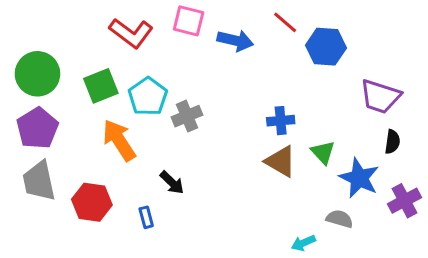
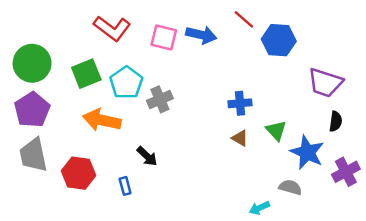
pink square: (189, 21) -> (164, 37), moved
orange arrow: (119, 140) -> (102, 120), turned -45
brown triangle: (281, 161) -> (240, 138), size x0.6

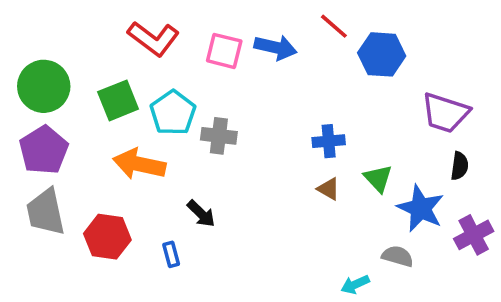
gray cross: (160, 99) -> (219, 136), turned 30

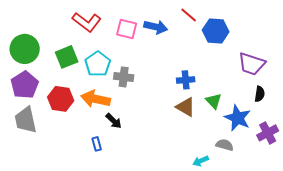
orange arrow: (139, 164) -> (96, 99), moved
brown triangle: (329, 189) -> (186, 107), size x1.5
red hexagon: (107, 237) -> (61, 99), moved

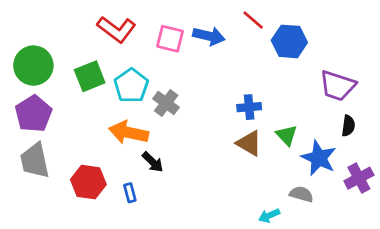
gray cross: (124, 77) -> (166, 103), turned 30
red hexagon: (61, 99) -> (88, 182), moved

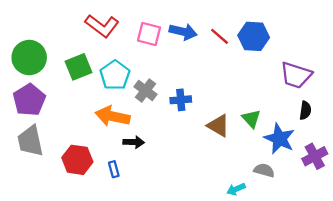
red line: (253, 20) -> (220, 36), moved
blue cross: (249, 107) -> (181, 100), moved
black arrow: (153, 162) -> (134, 142), turned -42

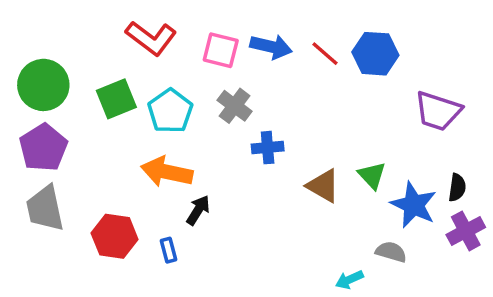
gray cross: (145, 90) -> (235, 106), moved
black semicircle: (305, 110) -> (457, 188), moved
black arrow: (134, 142) -> (198, 210), turned -60

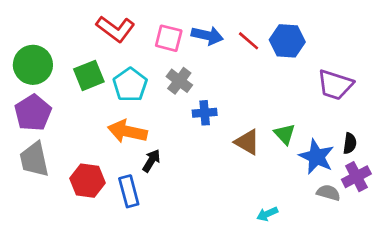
blue rectangle: (168, 250) -> (129, 191), size x1.6
gray semicircle: (391, 252) -> (328, 193), moved

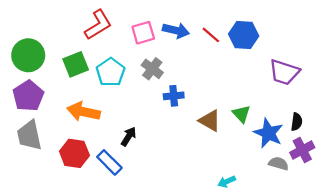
red L-shape: (115, 29) -> (98, 25), turned -68
pink square: (169, 38) -> (143, 33), turned -30
orange arrow: (127, 131) -> (83, 112), moved
blue rectangle: (129, 191) -> (109, 162), turned -30

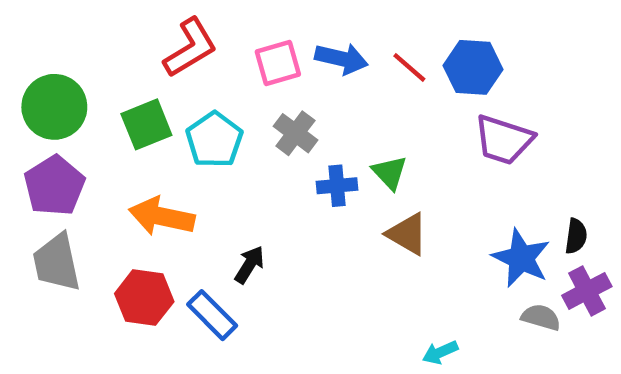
purple trapezoid: (284, 72) -> (504, 140), moved
green triangle: (241, 114) -> (390, 173), moved

